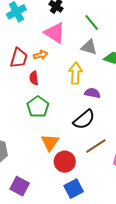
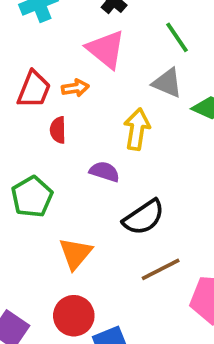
purple semicircle: (92, 93) -> (105, 172), moved
green pentagon: (38, 107) -> (32, 197), moved
red circle: (65, 162) -> (74, 316), moved

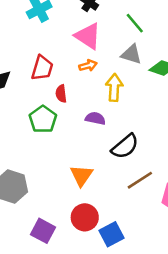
orange arrow: (75, 88) -> (88, 66), moved
green pentagon: (32, 197) -> (43, 119), moved

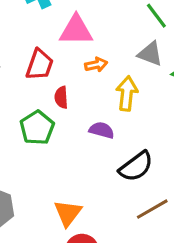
pink triangle: (88, 36) -> (76, 30), moved, turned -36
orange triangle: (81, 175) -> (68, 213), moved

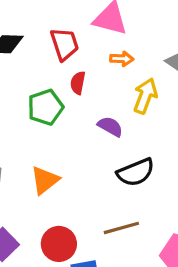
red trapezoid: (40, 65) -> (64, 44), turned -52
brown line: (152, 209) -> (121, 228), moved
orange triangle: (68, 213) -> (45, 180), moved

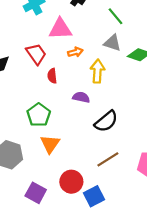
green pentagon: (46, 107) -> (39, 115), moved

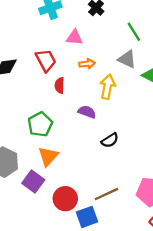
pink triangle: (60, 29) -> (74, 37), size x0.7
black semicircle: (106, 121) -> (110, 140), size x0.7
brown line: (108, 159) -> (106, 194), moved
purple square: (36, 193) -> (33, 181), moved

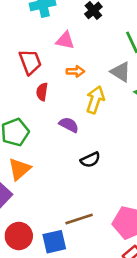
red circle: (65, 199) -> (19, 236), moved

